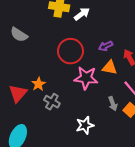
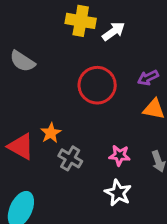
pink star: (86, 78) -> (120, 155), moved, size x0.6
red triangle: (18, 93) -> (21, 146), turned -42
white star: (85, 125) -> (118, 193), turned -30

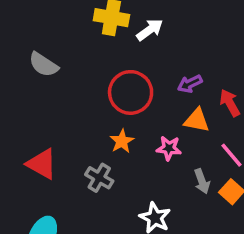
orange star: (51, 133) -> (122, 141), moved
pink star: (120, 155) -> (169, 148), moved

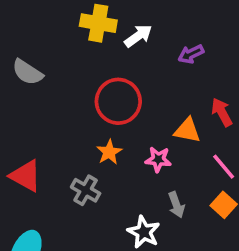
purple arrow: (190, 84) -> (191, 54), moved
gray arrow: (202, 181) -> (176, 205), moved

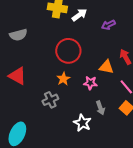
gray semicircle: (27, 72) -> (18, 35), turned -48
red triangle: (26, 176) -> (17, 76), moved
gray cross: (86, 190) -> (50, 100), turned 35

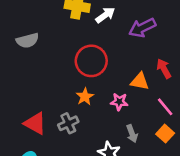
purple arrow: (108, 25) -> (142, 28), size x1.5
red triangle: (17, 76) -> (35, 123), moved

